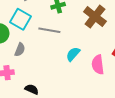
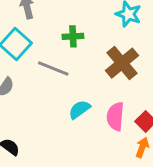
pink semicircle: (98, 65) -> (115, 116), moved

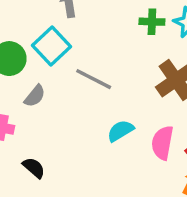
green cross: (73, 36) -> (152, 22), moved

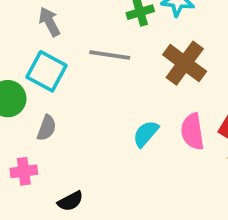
gray line: (94, 79) -> (110, 55), moved
black semicircle: (34, 168) -> (70, 201), turned 130

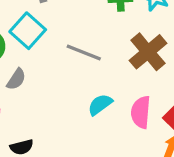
gray line: (110, 55) -> (84, 52), moved

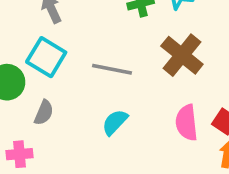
cyan semicircle: (100, 105) -> (115, 122), moved

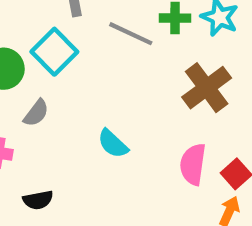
gray line: (112, 69) -> (131, 34), moved
cyan semicircle: (115, 122) -> (113, 144), turned -104

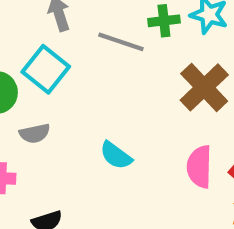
gray semicircle: (36, 113) -> (35, 133), turned 48

